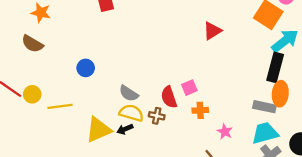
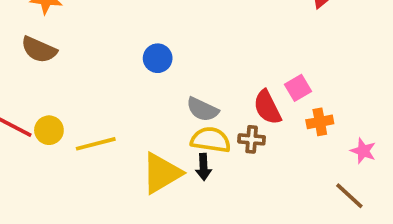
blue circle: (86, 68) -> (158, 58), moved
black arrow: (125, 129) -> (203, 167), turned -63

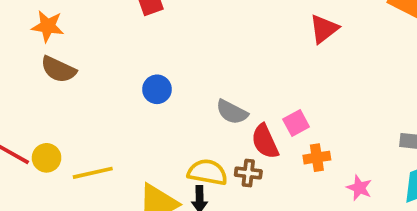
brown semicircle: (39, 50) -> (58, 69), moved
gray semicircle: (202, 109) -> (232, 112), moved

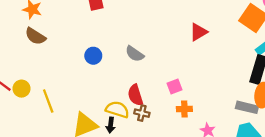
gray semicircle: (232, 112) -> (135, 54), moved
red semicircle: (265, 141) -> (135, 95), moved
yellow line: (93, 173) -> (48, 101), turned 75

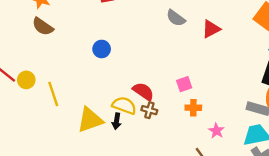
gray semicircle: (135, 54) -> (176, 18), moved
red semicircle: (135, 95) -> (143, 91), turned 140

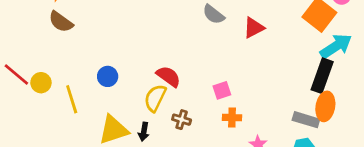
blue circle: (102, 49) -> (108, 76), moved
red semicircle: (143, 91) -> (168, 76), moved
yellow semicircle: (124, 105) -> (155, 98), moved, turned -85

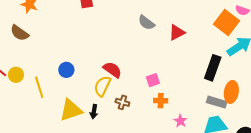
brown semicircle: (61, 22) -> (20, 33), moved
black rectangle: (322, 76) -> (213, 68), moved

